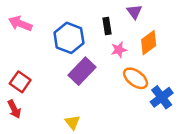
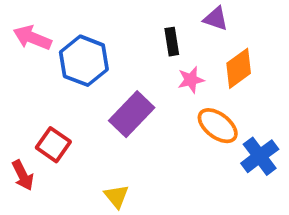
purple triangle: (134, 12) -> (216, 19), turned -35
blue hexagon: (69, 38) -> (84, 61), moved
red square: (20, 82) -> (53, 145), moved

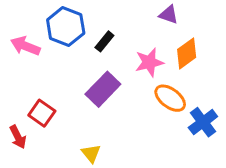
pink arrow: (32, 38) -> (25, 46), moved
black rectangle: (172, 42) -> (104, 41), moved, turned 48
blue hexagon: (84, 61) -> (66, 27), moved
pink star: (191, 80) -> (149, 62), size x1.4

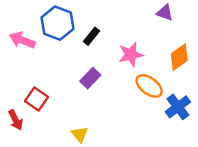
purple triangle: (169, 15) -> (165, 13), moved
orange diamond: (187, 53) -> (179, 57), moved
purple rectangle: (103, 89) -> (90, 78), size x0.7

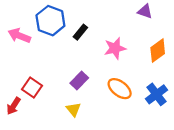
purple rectangle: (90, 78) -> (79, 81), moved
orange ellipse: (149, 86) -> (120, 89), moved
red arrow: (16, 120) -> (14, 106), turned 60
yellow triangle: (80, 134) -> (73, 109), moved

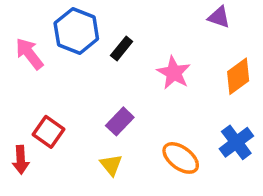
pink arrow: (19, 36) -> (29, 54), turned 30
pink star: (115, 48) -> (174, 73), turned -30
orange ellipse: (120, 89) -> (181, 158), moved
red arrow: (14, 106) -> (21, 160), turned -36

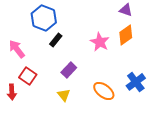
black rectangle: (122, 48) -> (56, 40), moved
pink arrow: (29, 54) -> (17, 49), moved
orange diamond: (238, 76) -> (126, 35), moved

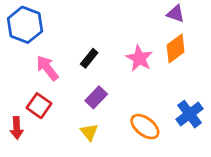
blue hexagon: (44, 18) -> (25, 25), moved
black rectangle: (56, 40) -> (89, 58), moved
pink arrow: (17, 49) -> (47, 68), moved

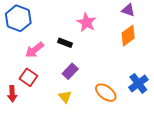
black rectangle: (89, 58) -> (65, 43), turned 72
pink star: (139, 58) -> (86, 22), moved
pink arrow: (47, 68) -> (35, 50), turned -90

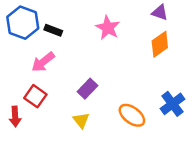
black rectangle: (65, 43) -> (53, 30), moved

